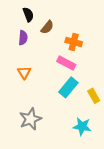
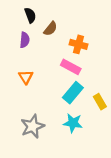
cyan star: (82, 126) -> (73, 123), moved

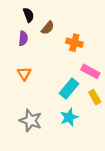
pink rectangle: (71, 67) -> (90, 71), moved
cyan star: (73, 123) -> (69, 117), turned -30
gray star: (32, 126) -> (31, 120), turned -30

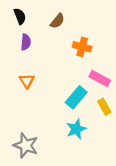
black semicircle: (29, 15) -> (20, 16), moved
brown semicircle: (48, 28) -> (57, 21), moved
gray star: (31, 120) -> (26, 145), moved

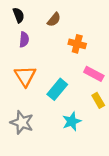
orange triangle: (27, 81) -> (25, 76), size x1.5
cyan rectangle: (76, 97) -> (57, 89), moved
gray star: (26, 145) -> (22, 122), moved

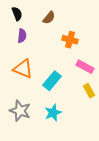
orange triangle: (25, 76) -> (23, 69), turned -35
cyan star: (72, 121) -> (53, 113), moved

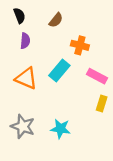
cyan rectangle: (52, 81) -> (59, 70), moved
yellow rectangle: (89, 91) -> (102, 104), turned 48
cyan star: (53, 113) -> (60, 129), turned 30

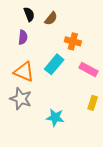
black semicircle: (19, 16) -> (29, 14), moved
yellow rectangle: (102, 104) -> (93, 103), moved
gray star: (23, 126) -> (21, 99), moved

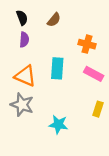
black semicircle: (29, 14) -> (22, 18), moved
orange cross: (73, 41) -> (87, 44), moved
cyan rectangle: (54, 64) -> (57, 68), turned -36

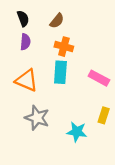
orange cross: (87, 44) -> (64, 47), moved
gray star: (22, 105) -> (37, 118), moved
cyan star: (58, 124) -> (77, 132), moved

